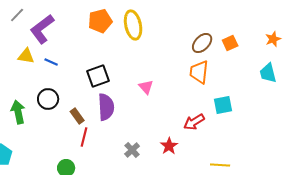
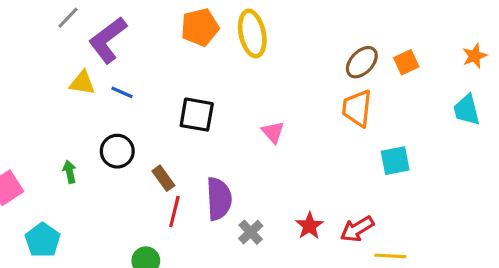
black square: (98, 76) -> (197, 115), turned 30
purple semicircle: (106, 107) -> (219, 199), moved
green arrow: (18, 112) -> (70, 172), size x0.6
red arrow: (194, 122) -> (357, 229), moved

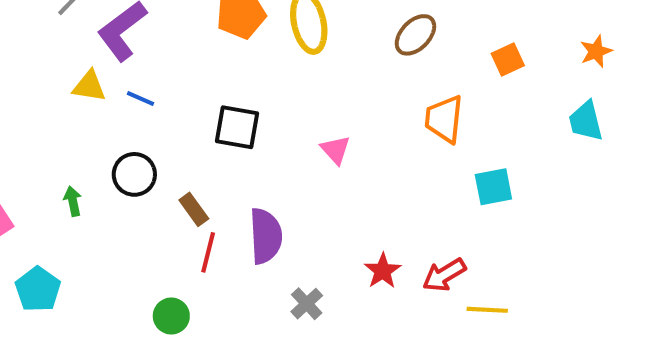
brown ellipse: (362, 62) -> (415, 35), moved
gray cross: (251, 232) -> (307, 304), moved

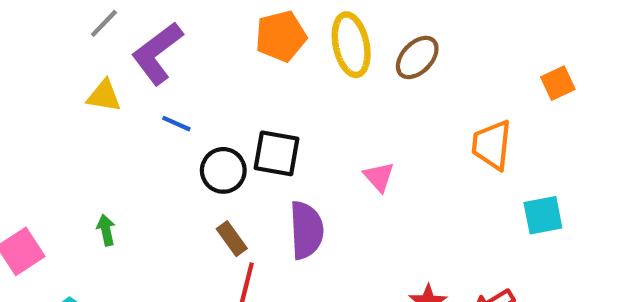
brown ellipse: (415, 35) -> (417, 57), moved
yellow triangle: (89, 86) -> (104, 96), moved
black circle: (134, 174) -> (223, 170), moved
purple semicircle: (266, 236) -> (306, 230), moved

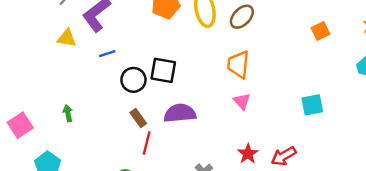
blue line: (176, 124) -> (107, 54), turned -42
orange trapezoid: (492, 145) -> (238, 64), moved
pink triangle: (379, 177) -> (242, 101), moved
purple semicircle: (306, 230) -> (180, 113), turned -92

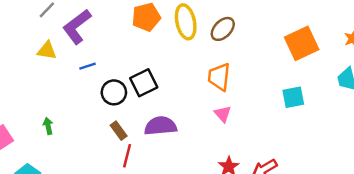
orange square: (321, 31) -> (302, 43), size x1.8
black square: (163, 70) -> (144, 83), turned -36
cyan square: (312, 105) -> (293, 97), moved

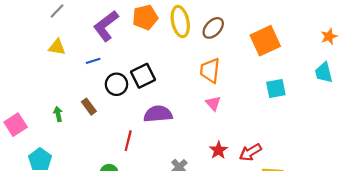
purple L-shape: (77, 27) -> (106, 26), moved
orange square: (302, 43) -> (265, 41), moved
brown rectangle: (119, 131) -> (89, 107), moved

